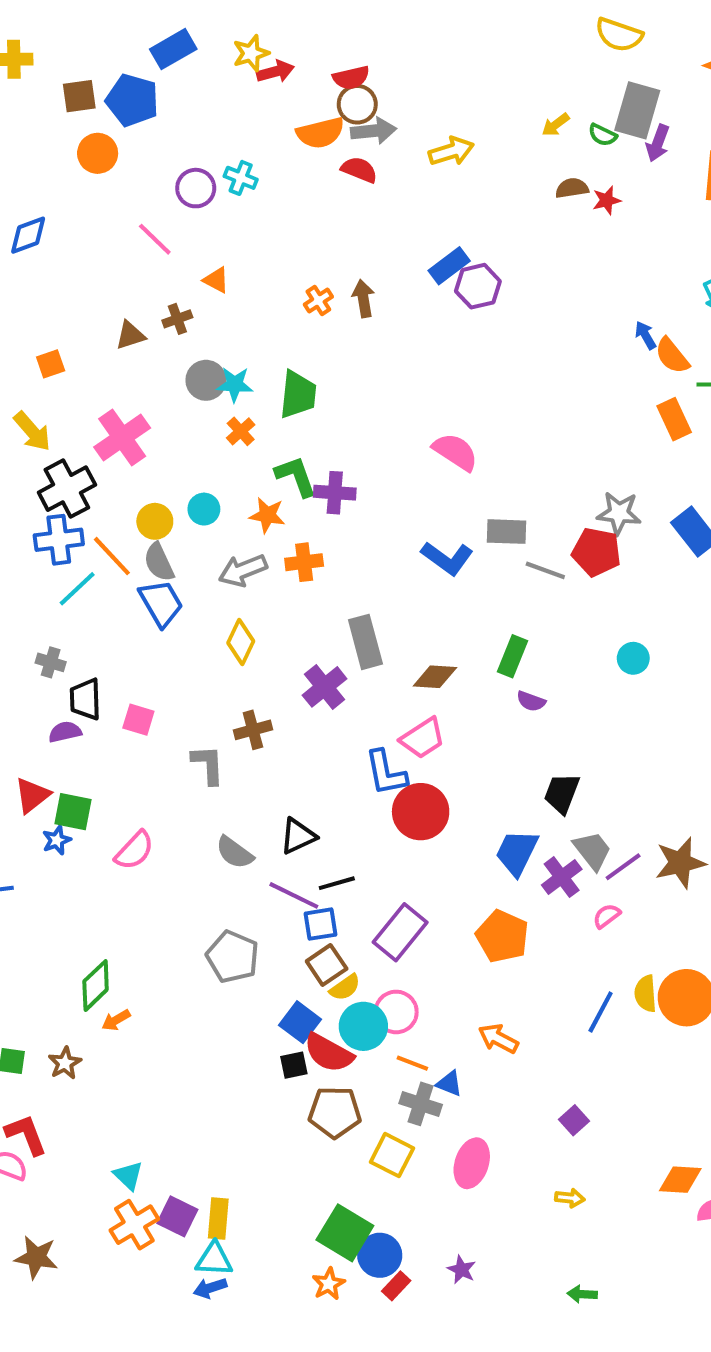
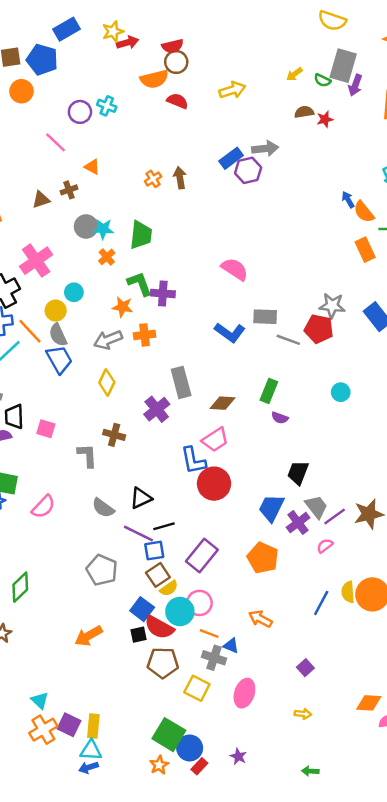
gray arrow: (374, 131) -> (265, 148), moved
cyan circle: (204, 509) -> (74, 292), moved
brown cross: (253, 730) -> (114, 435), turned 30
orange arrow: (116, 1020) -> (88, 636), moved, size x1.6

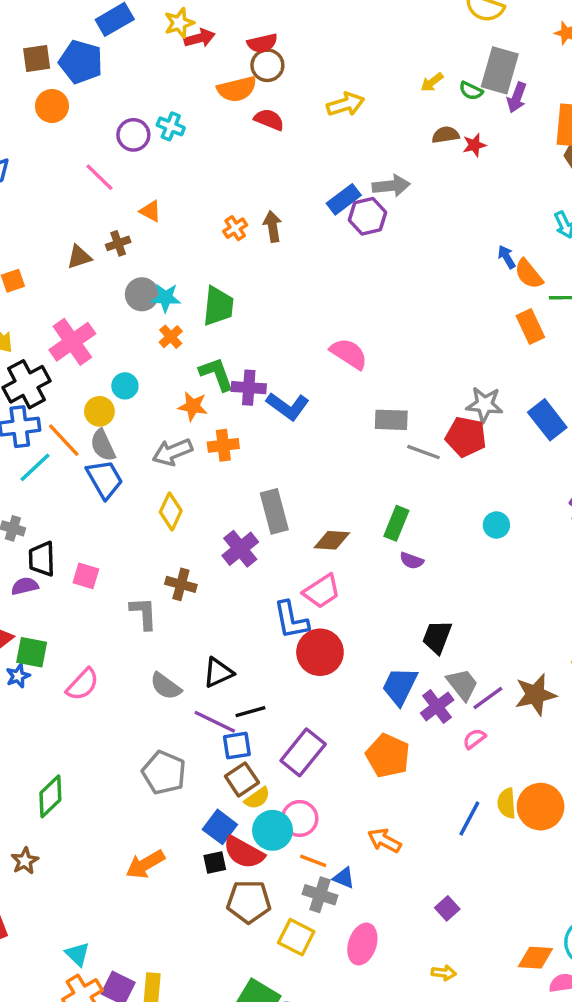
blue L-shape: (230, 332) -> (288, 406), moved

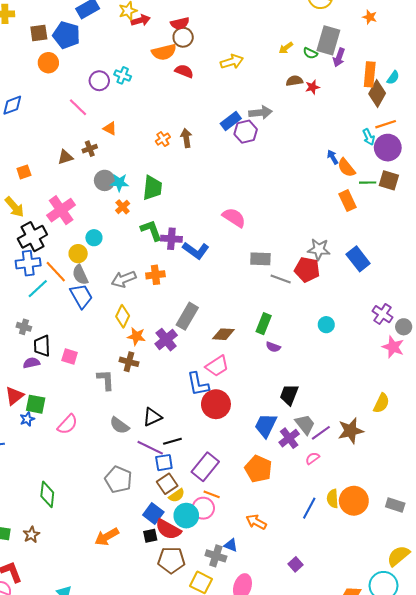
orange star: (193, 406) -> (136, 336), moved
gray rectangle: (274, 511) -> (187, 316), turned 45
green diamond: (50, 796) -> (47, 494), turned -40
orange line: (313, 861) -> (212, 494), moved

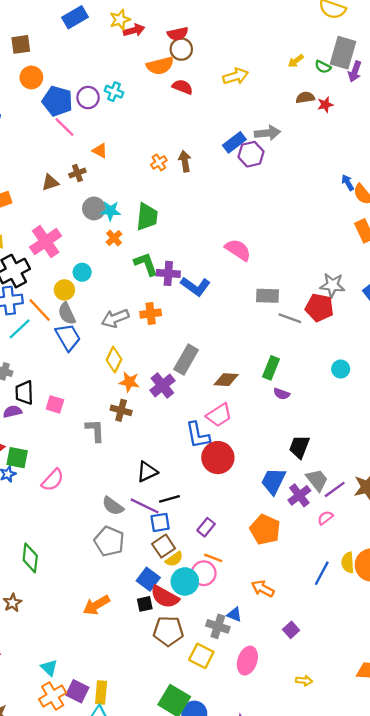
blue pentagon: (66, 35) -> (57, 101), moved
gray semicircle: (119, 425) -> (113, 506), moved
purple rectangle: (205, 467) -> (206, 527), size x0.6
purple square: (295, 564) -> (291, 630), moved

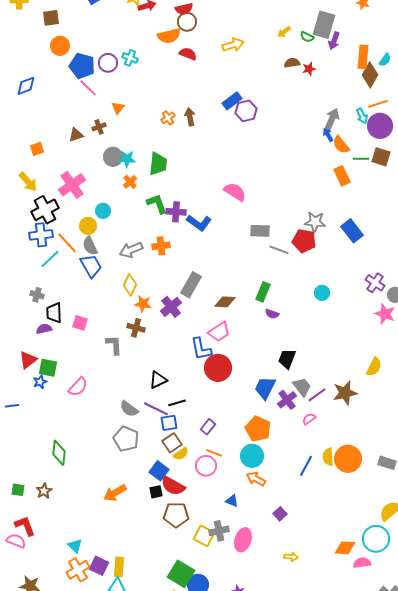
gray arrow: (267, 133) -> (332, 119), moved, turned -60
orange triangle: (100, 151) -> (118, 108), turned 40
cyan circle: (185, 581) -> (252, 456), moved
gray cross: (218, 626) -> (219, 531), moved, turned -30

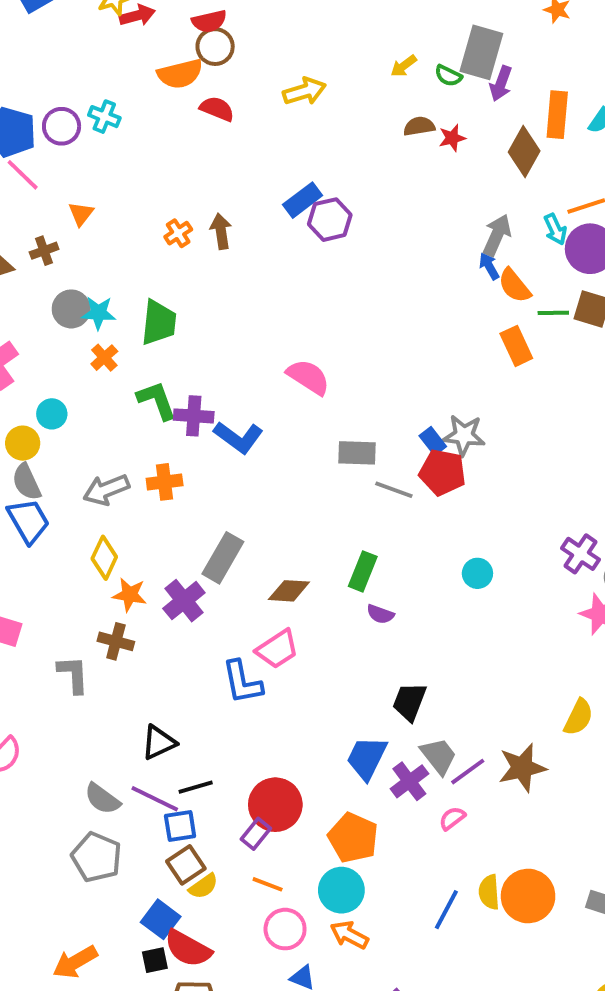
brown diamond: (370, 75) -> (524, 152), moved
blue rectangle: (352, 231) -> (433, 441), moved, size x0.6
red circle: (218, 368) -> (275, 805), moved
pink circle: (206, 466) -> (285, 929), moved

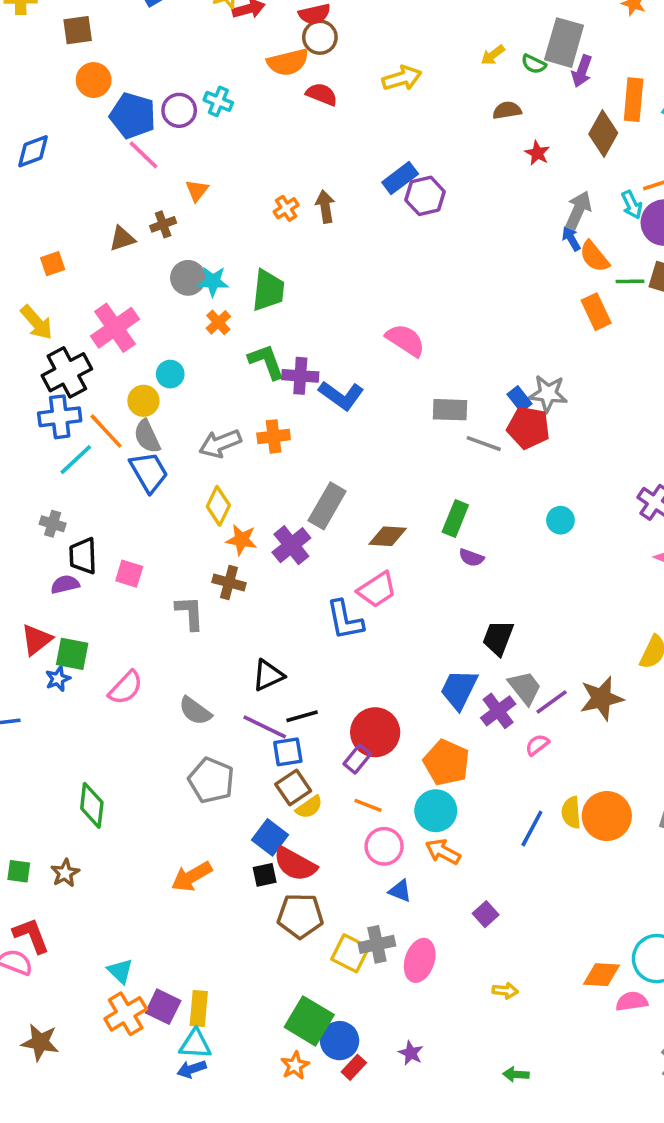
red star: (452, 138) -> (537, 153), moved, turned -30
gray semicircle: (102, 799) -> (195, 711), moved

